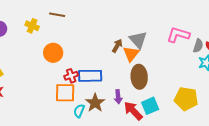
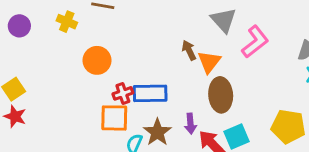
pink L-shape: (178, 35) -> (255, 42), moved, turned 125
gray triangle: (138, 40) -> (224, 20), moved
brown arrow: (117, 46) -> (189, 50), turned -56

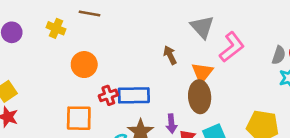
orange triangle: (209, 62) -> (202, 73), moved
orange square: (114, 118) -> (79, 118), moved

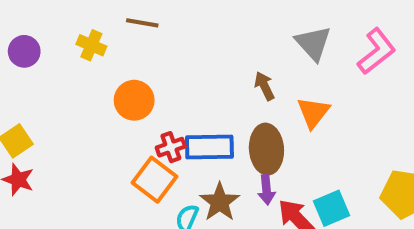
pink L-shape: (232, 47) -> (376, 51), moved
brown ellipse: (200, 97) -> (266, 149), moved
orange square: (79, 118) -> (154, 180), moved, turned 36

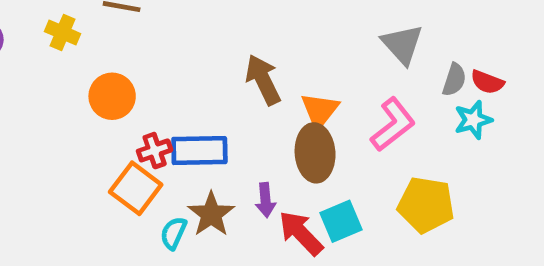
gray triangle: (313, 43) -> (402, 44), moved
pink L-shape: (376, 51) -> (393, 125), moved
brown arrow: (264, 86) -> (263, 80), size x1.5
brown ellipse: (266, 149) -> (315, 153), moved

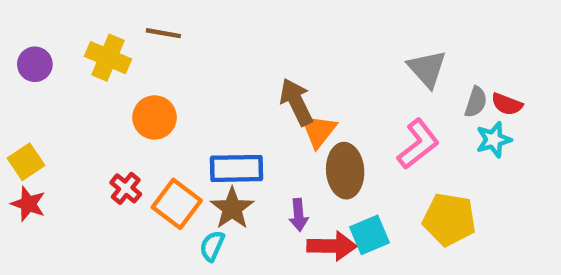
yellow cross: (63, 33) -> (108, 58), size x1.4
orange triangle: (320, 110) -> (319, 131), moved
red cross: (155, 151) -> (126, 188), moved, turned -32
brown star: (211, 214) -> (232, 208), moved
red arrow: (301, 233) -> (332, 246), turned 135

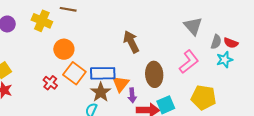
orange triangle: (319, 131) -> (121, 84), moved
orange square: (177, 204) -> (74, 73), moved

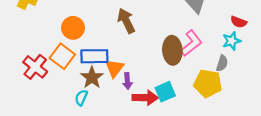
gray semicircle: (216, 42) -> (222, 63), moved
orange circle: (64, 49) -> (73, 28), moved
brown ellipse: (154, 74) -> (172, 50), moved
red cross: (50, 83) -> (35, 67), size x1.5

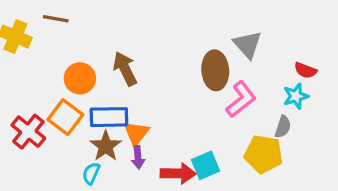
brown arrow: (126, 21) -> (125, 69), moved
brown ellipse: (172, 50) -> (215, 70), moved
purple arrow: (127, 81) -> (138, 157), moved

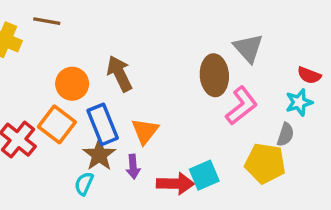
blue rectangle: (109, 117) -> (103, 124), turned 69
orange triangle: (136, 133) -> (145, 131), moved

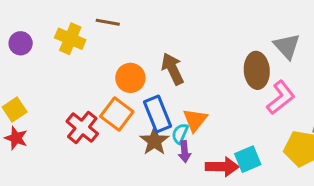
cyan semicircle: (84, 184) -> (180, 134), moved

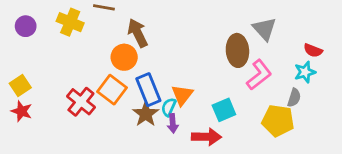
brown arrow: (173, 69) -> (138, 33), moved
cyan square: (248, 159) -> (224, 110), moved

